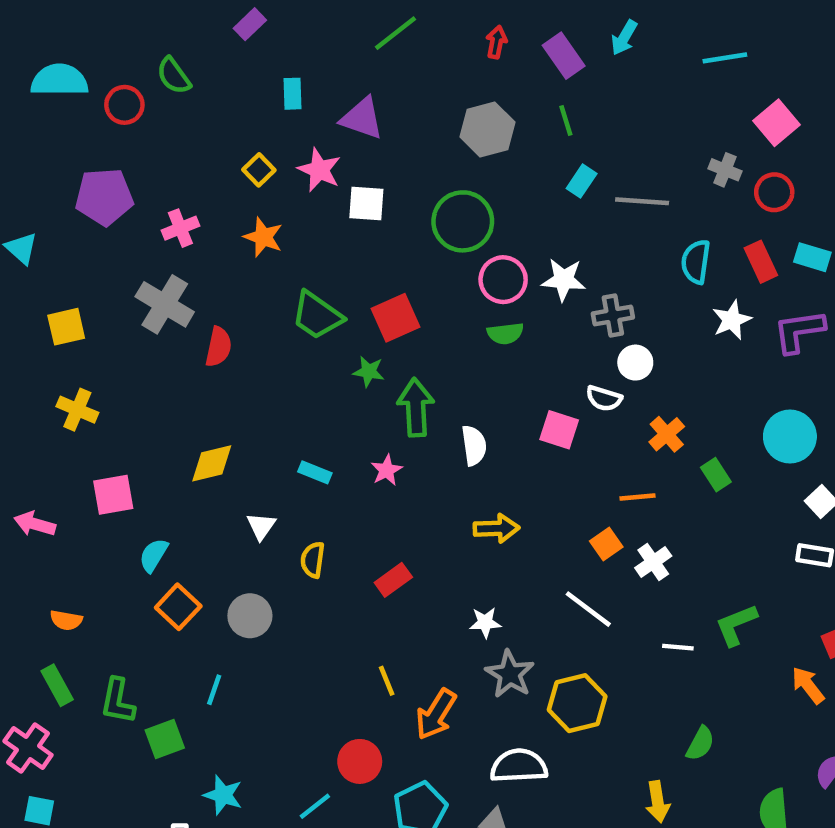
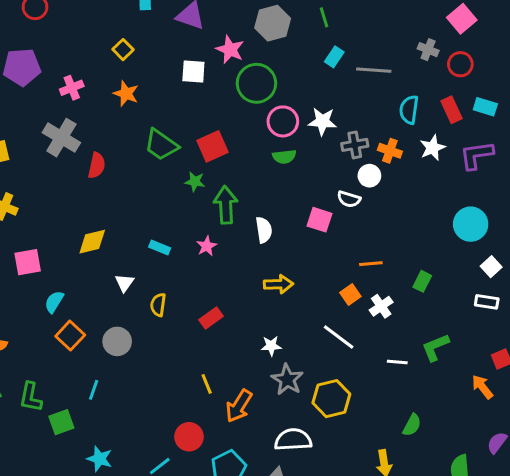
pink star: (319, 170) -> (230, 50), moved
orange cross: (667, 434) -> (390, 151), moved, turned -30
green rectangle: (716, 475) -> (422, 281), moved, turned 60

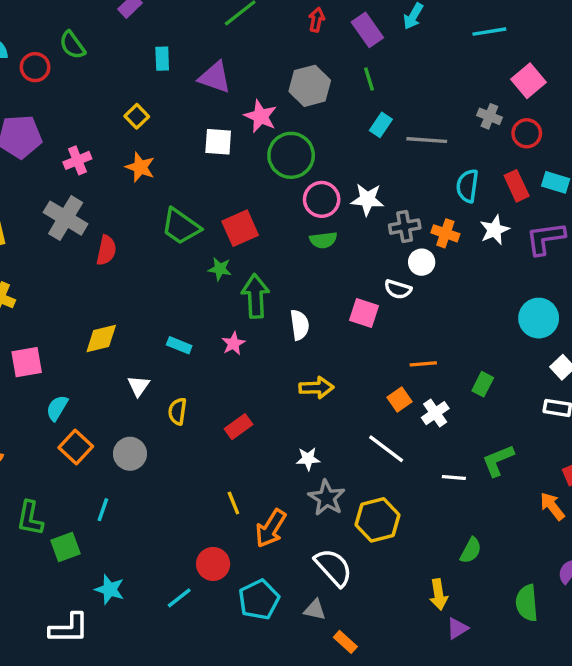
white semicircle: (293, 440) -> (333, 567), turned 51

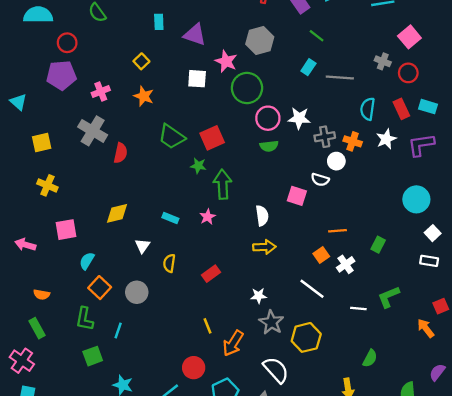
red circle: (35, 67) -> (67, 43), moved
green line: (369, 79) -> (317, 36), moved, turned -35
white semicircle: (300, 325) -> (262, 216), moved
green L-shape: (30, 518) -> (85, 319), moved

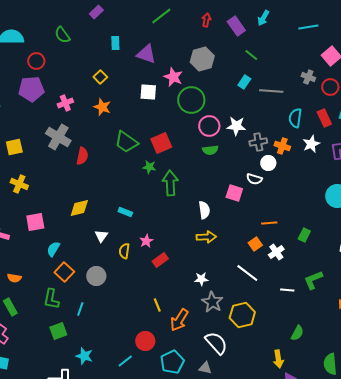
pink star: (208, 217) -> (146, 241), moved

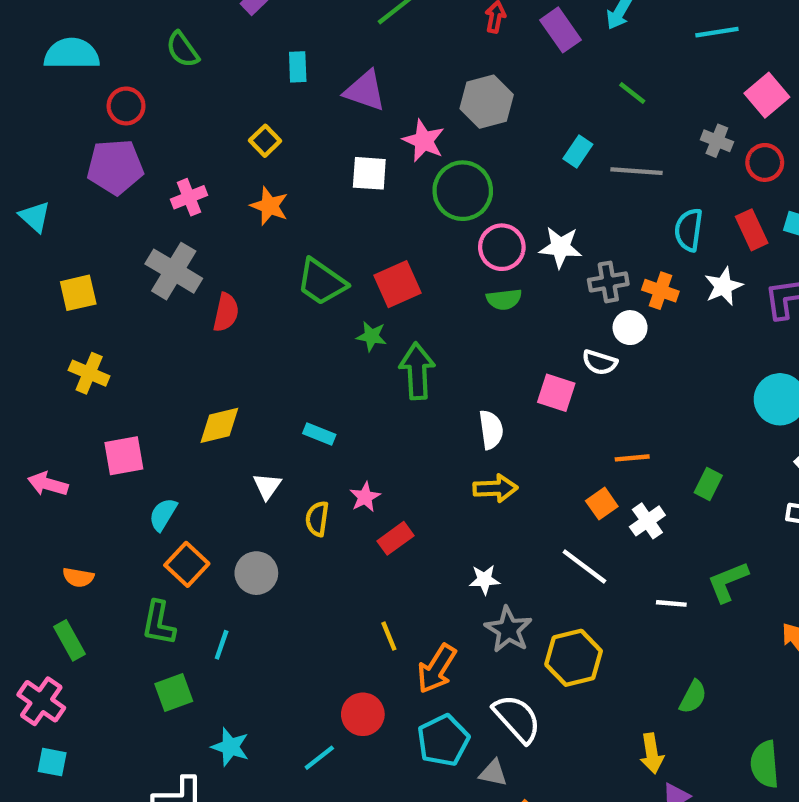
green line: (251, 55) -> (632, 93), moved
cyan pentagon: (172, 362) -> (443, 740), moved

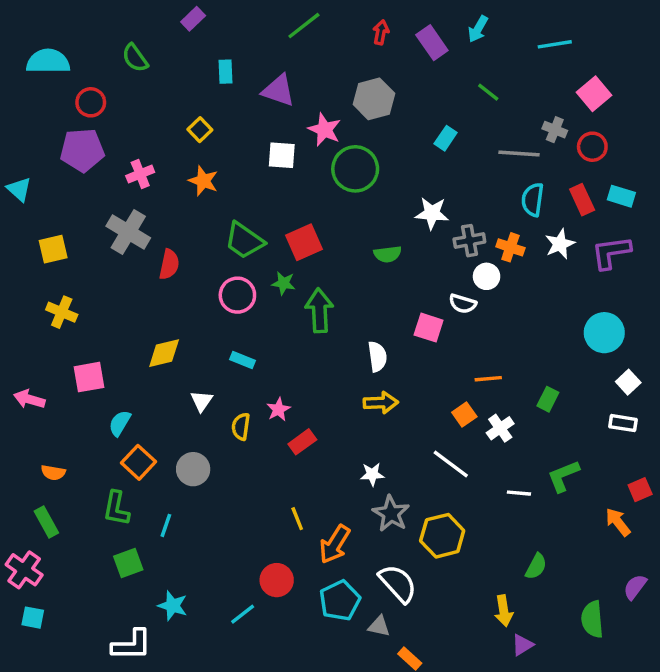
gray line: (637, 171) -> (519, 154), moved
pink circle: (502, 247) -> (237, 295), moved

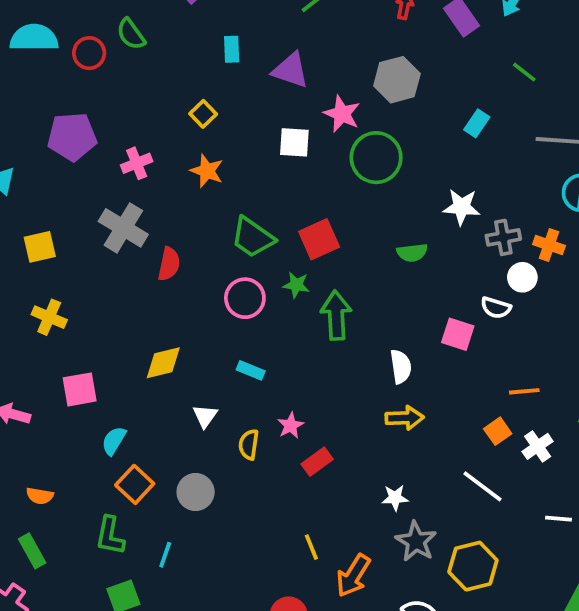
red circle: (91, 102) -> (89, 53), moved

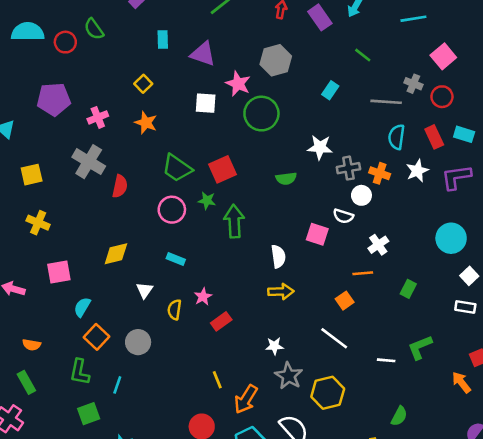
white cross: (538, 446) -> (378, 245), moved

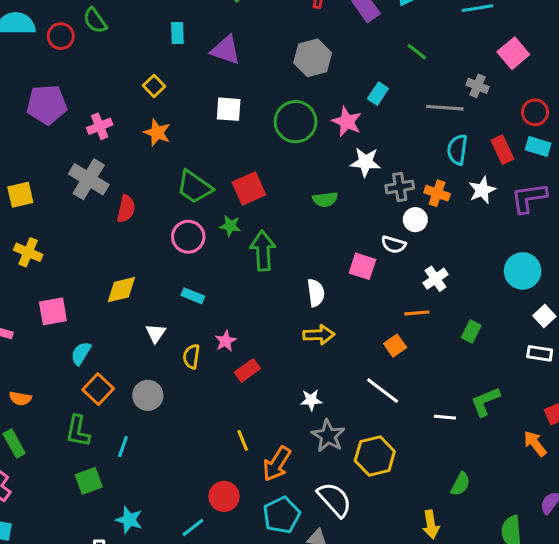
pink star: (238, 84) -> (347, 122), moved
red circle: (442, 97) -> (535, 112), moved

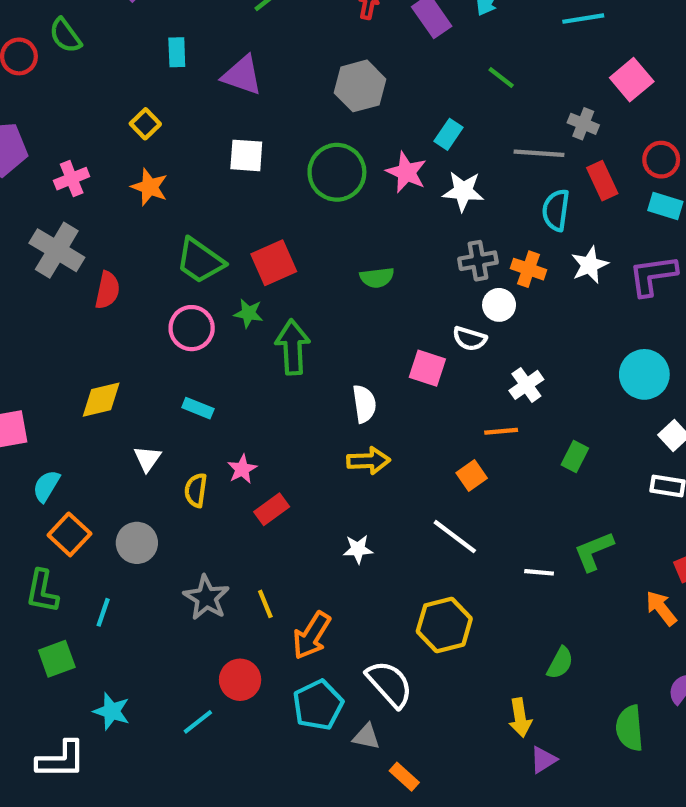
red rectangle: (502, 150) -> (602, 181), moved
white star: (366, 162) -> (463, 191), moved
gray star: (328, 436) -> (206, 598), moved

